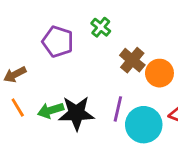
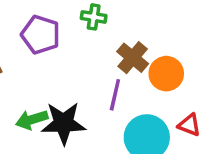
green cross: (101, 27) -> (94, 17), turned -30
purple line: (118, 109) -> (115, 95), moved

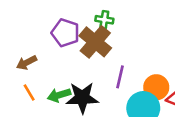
brown cross: (133, 58) -> (95, 42), moved, size x1.4
orange circle: (166, 74) -> (156, 87), moved

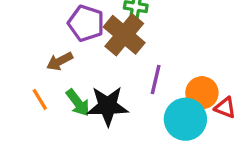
brown arrow: (27, 63) -> (60, 61), moved
green arrow: (59, 95) -> (78, 103), turned -110

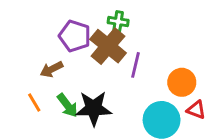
purple line: (156, 80) -> (135, 65), moved
orange circle: (202, 93) -> (182, 82), moved

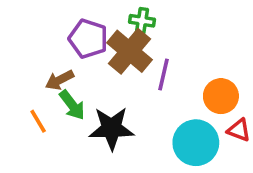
green arrow: (67, 105) -> (72, 105), moved

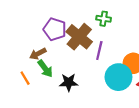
green cross: (142, 21) -> (104, 19), moved
black star: (112, 128) -> (69, 82), size x0.7
cyan circle: (196, 143) -> (118, 77), moved

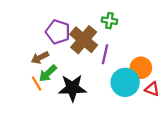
green arrow: (45, 69) -> (48, 73), turned 84
orange line: (25, 78) -> (37, 83), moved
black star: (69, 82) -> (72, 88), size x1.4

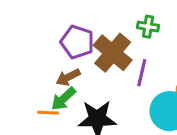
brown arrow: (40, 58) -> (68, 77), moved
orange line: (37, 83) -> (48, 113), turned -56

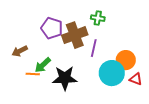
brown cross: (113, 53) -> (75, 35), turned 30
brown arrow: (68, 77) -> (20, 51), moved

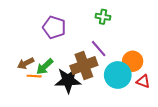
brown cross: (75, 35) -> (84, 65), moved
purple line: (94, 48) -> (99, 49), turned -54
brown arrow: (20, 51) -> (26, 63), moved

